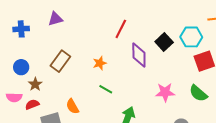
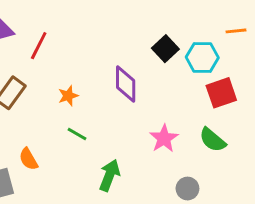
red line: (121, 29) -> (39, 46), moved
black square: (164, 42) -> (165, 49), moved
pink star: (165, 92) -> (164, 138), turned -30

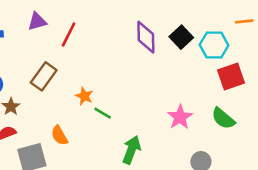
purple diamond: (126, 84) -> (146, 37), moved
orange star: (68, 96) -> (84, 96), moved, turned -30

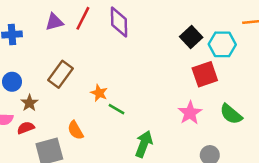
red line: (69, 35) -> (83, 18), moved
purple diamond: (146, 37) -> (119, 22), moved
red square: (231, 76) -> (205, 74), moved

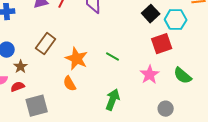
orange star: (99, 93) -> (77, 59), size x1.6
green line: (117, 109) -> (113, 57), moved
orange semicircle: (75, 130) -> (70, 84), moved

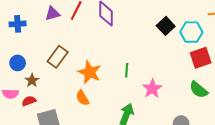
red square: (162, 44) -> (201, 58), moved
green line: (113, 57) -> (127, 70), turned 64
pink star: (150, 75) -> (152, 89), moved

